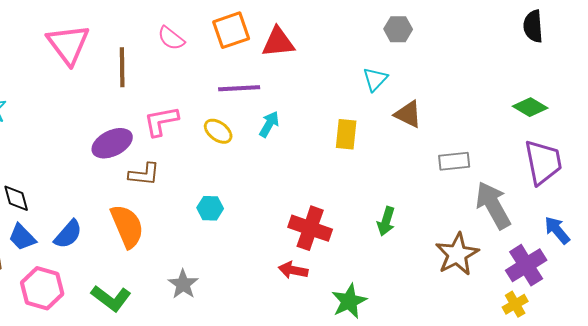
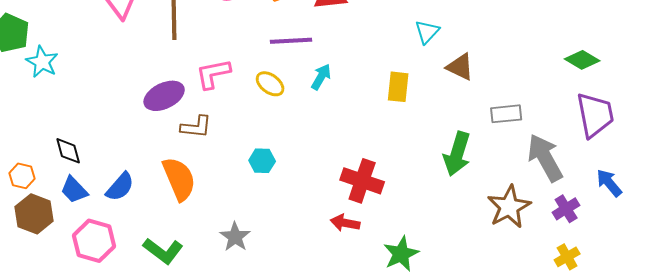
green arrow: (386, 221) -> (457, 154), moved, size x1.5
purple cross: (526, 265) -> (566, 209), moved, size x0.7

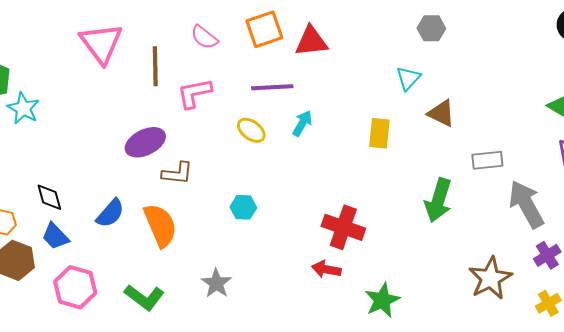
pink L-shape: (213, 74) -> (194, 93), moved
blue semicircle: (120, 187) -> (110, 213), moved
brown star: (509, 207) -> (490, 278), moved

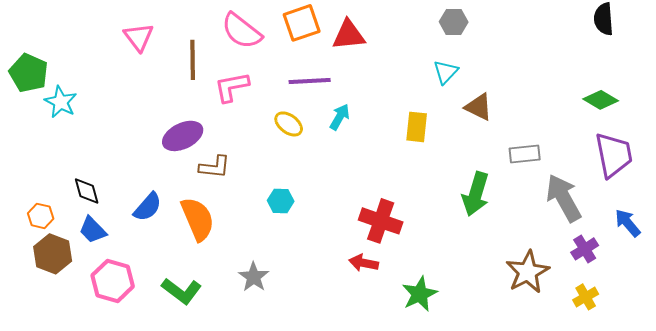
gray hexagon: (431, 28) -> (454, 22), moved
pink semicircle: (204, 37) -> (242, 31), size x1.5
pink triangle: (101, 43) -> (139, 37), size x0.7

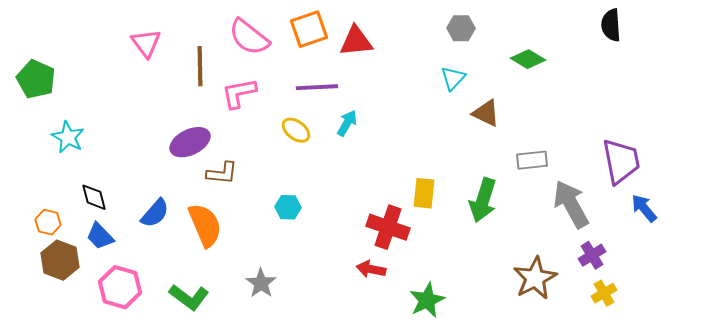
green diamond: (601, 100) -> (528, 59), moved
cyan star: (61, 102) -> (68, 137), moved
yellow rectangle: (417, 127) -> (424, 193), moved
blue arrow: (628, 223) -> (644, 208), moved
yellow cross: (586, 297) -> (604, 293), moved

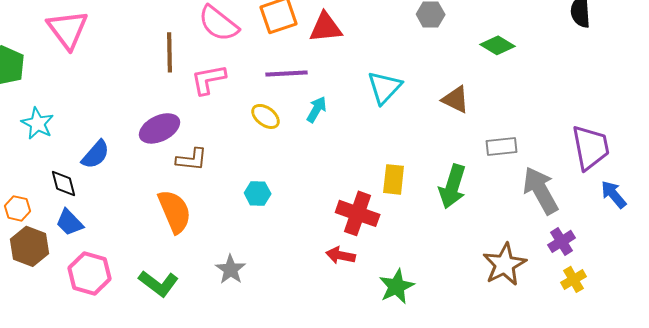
pink triangle: (146, 43) -> (68, 29), moved, size x1.4
cyan triangle: (453, 78) -> (385, 87), moved, size x1.4
blue semicircle: (155, 213) -> (96, 154), moved

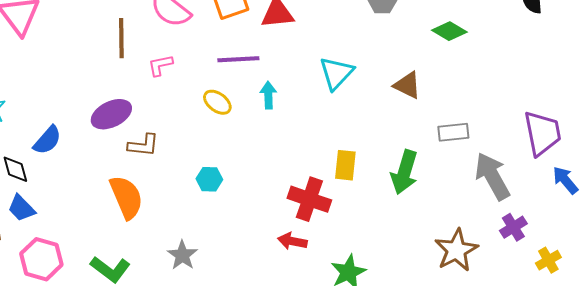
pink L-shape: (209, 79) -> (160, 65), size x0.7
cyan arrow: (317, 109) -> (268, 95), turned -32
yellow cross: (574, 279) -> (548, 260), moved

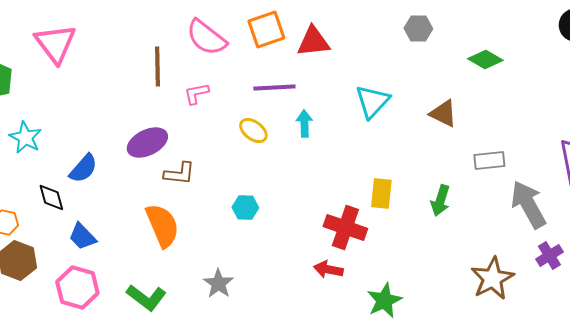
green arrow: (404, 172) -> (440, 200), size x0.7
blue trapezoid: (21, 208) -> (82, 236), moved

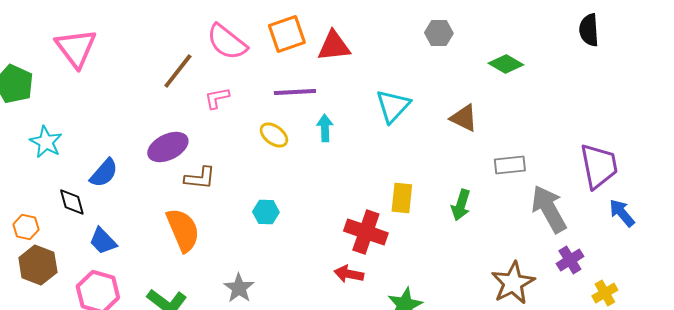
brown line: (157, 66) -> (178, 71), turned 39

